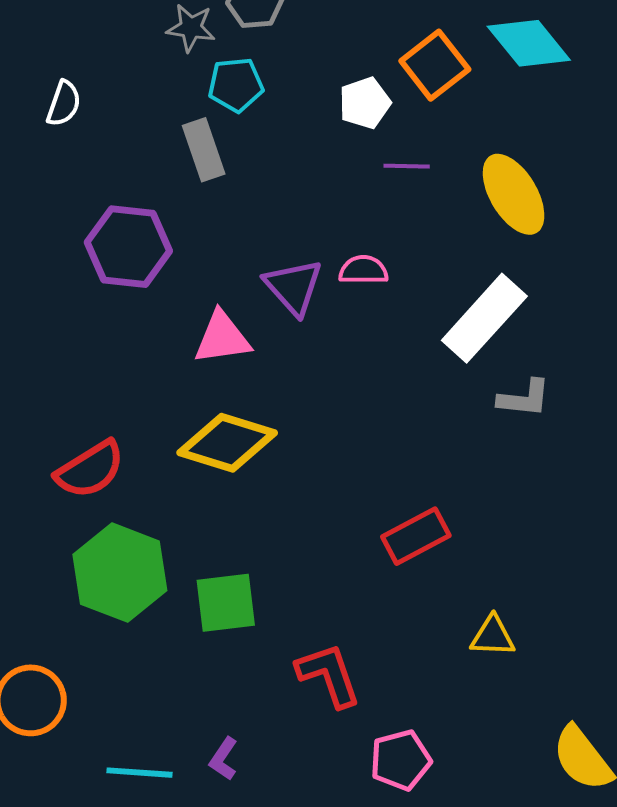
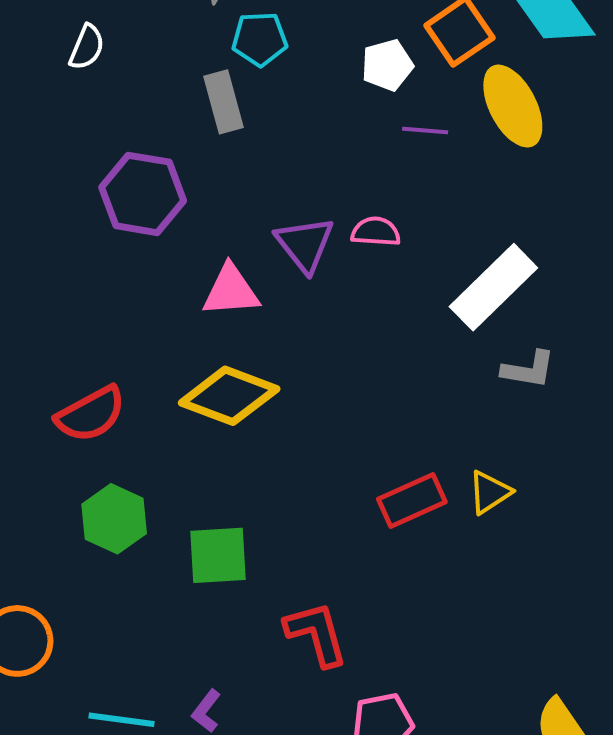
yellow ellipse: (514, 194) -> (513, 106), moved
green hexagon: (120, 573) -> (114, 519), size x0.7
yellow triangle: (493, 636) -> (490, 492), moved, turned -39

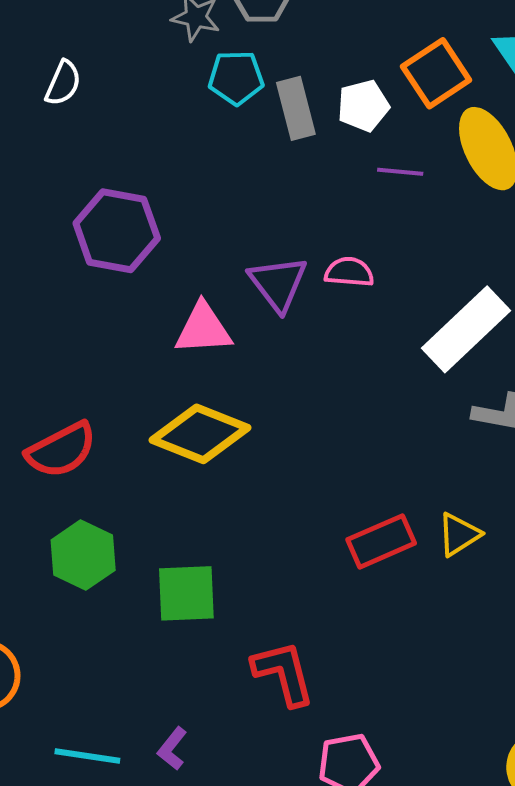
gray rectangle: (224, 102) -> (296, 108), moved

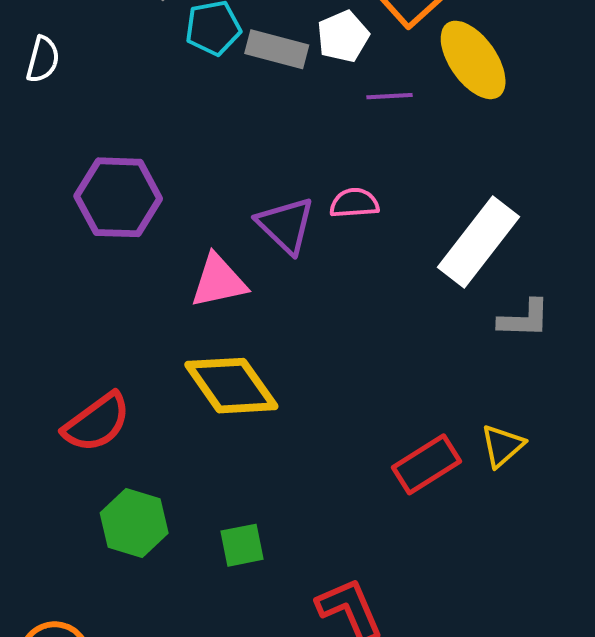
gray rectangle: (296, 108) -> (277, 49), turned -52
yellow diamond: (200, 434) -> (231, 386), turned 42
green square: (186, 593) -> (242, 545), size x0.7

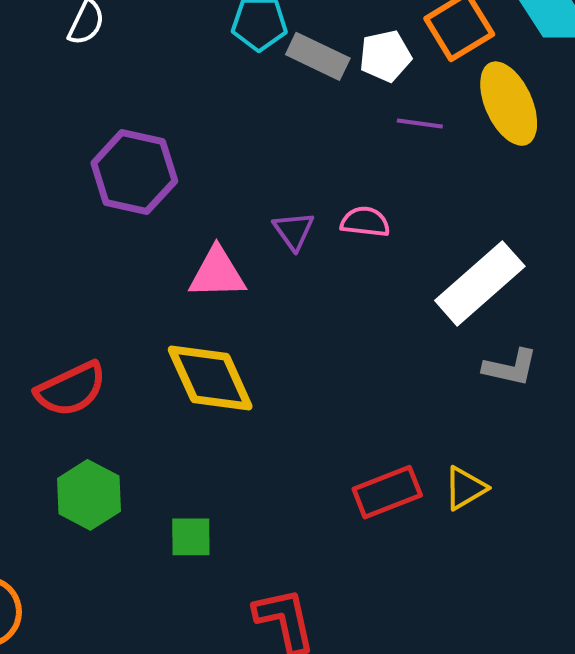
purple triangle: (286, 225) -> (294, 231), size x0.7

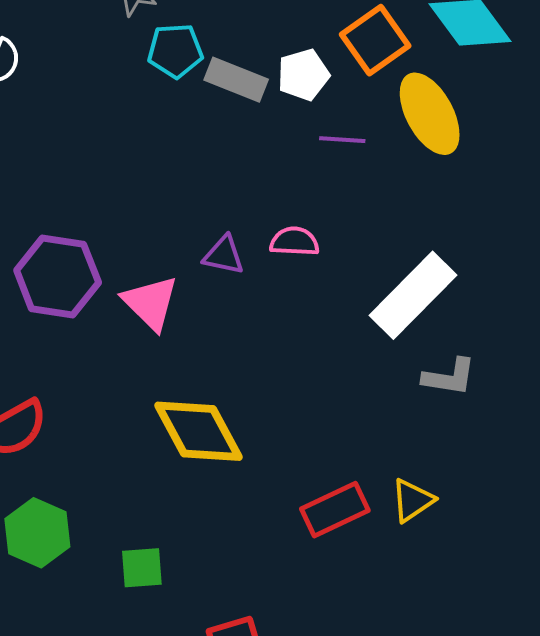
purple hexagon: (134, 172) -> (58, 276), moved
purple triangle: (294, 231) -> (224, 255), turned -39
pink triangle: (217, 273) -> (150, 303), turned 50
yellow diamond: (210, 378) -> (198, 431), moved

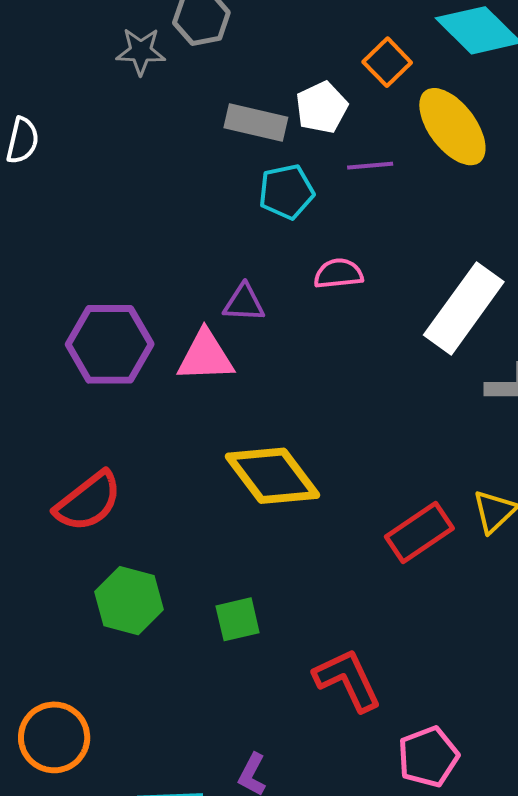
orange square: (375, 40) -> (387, 62), size x0.7
cyan pentagon: (175, 51) -> (286, 192), moved
purple triangle: (224, 255) -> (244, 303), moved
pink triangle: (150, 303) -> (205, 356), turned -38

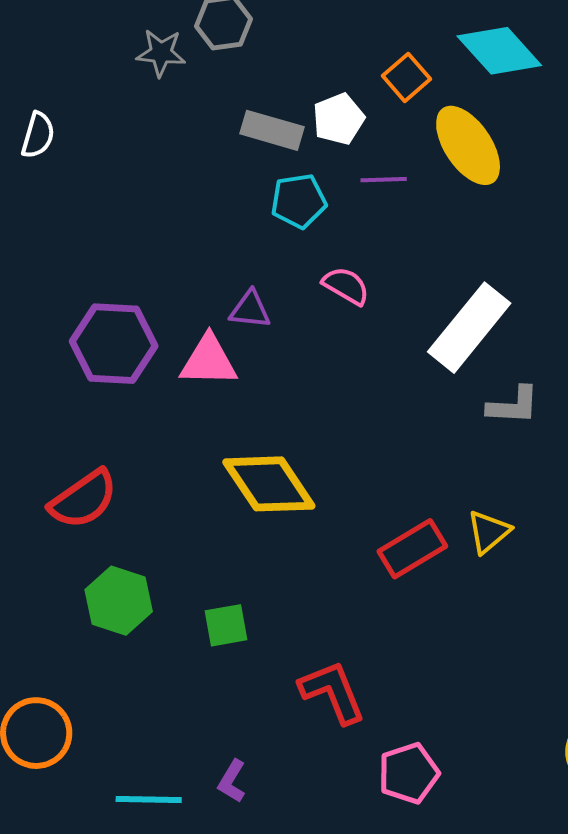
pink semicircle: (338, 274) -> (346, 286), turned 33

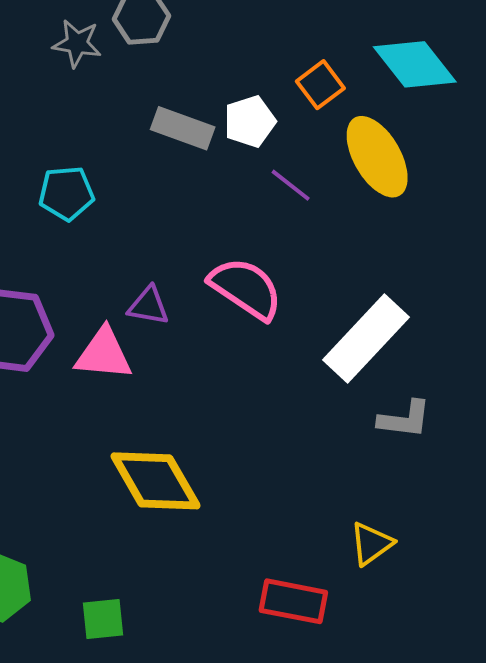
purple line: (384, 180) -> (291, 185), turned 36
cyan pentagon: (299, 201) -> (66, 193), moved
pink semicircle: (346, 286) -> (246, 288), size x1.6
red rectangle: (412, 549) -> (293, 601), moved, turned 38

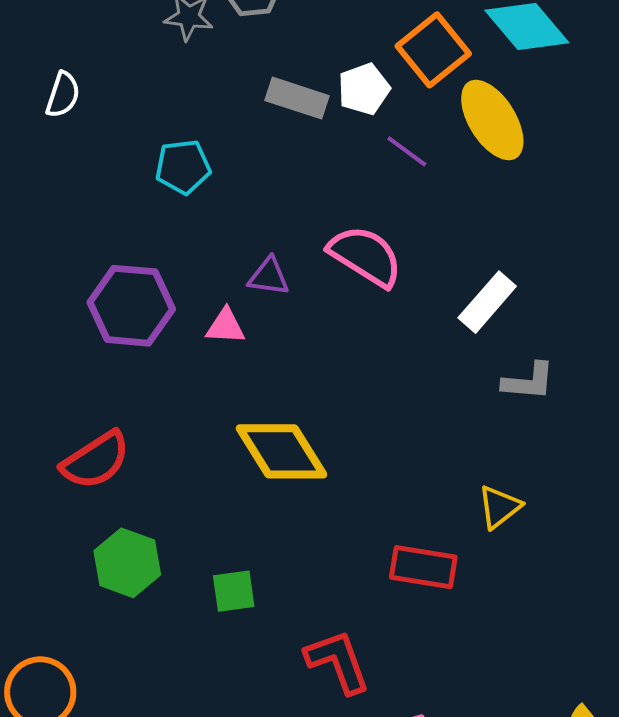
orange square: (320, 85) -> (433, 50), size x1.5
white rectangle: (366, 339) -> (487, 302), size x0.7
pink triangle: (104, 354) -> (226, 326), size x0.7

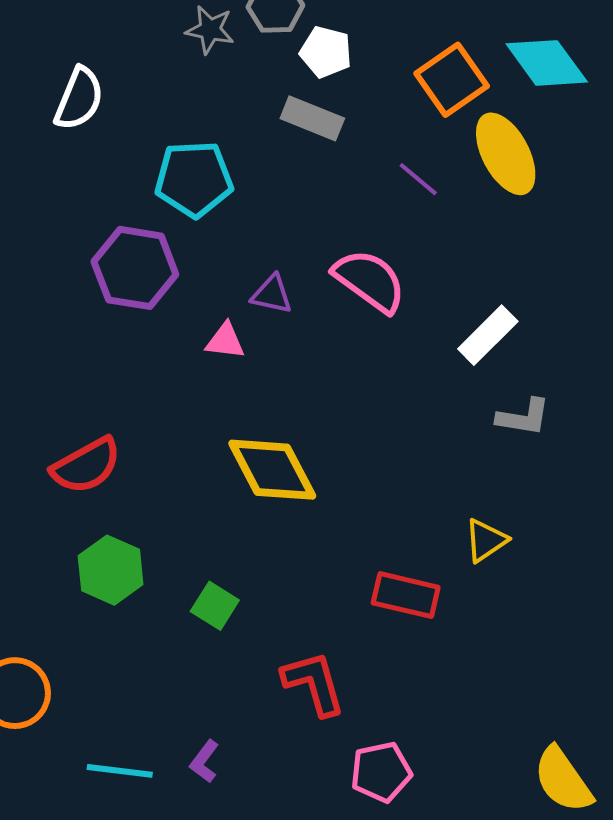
white pentagon: (364, 89) -> (326, 52), moved, turned 30
white semicircle: (63, 95) -> (79, 99), size x1.4
cyan pentagon: (183, 167) -> (194, 179), size x1.4
purple hexagon: (131, 306) -> (135, 268), moved
green square: (234, 591) -> (215, 606), turned 36

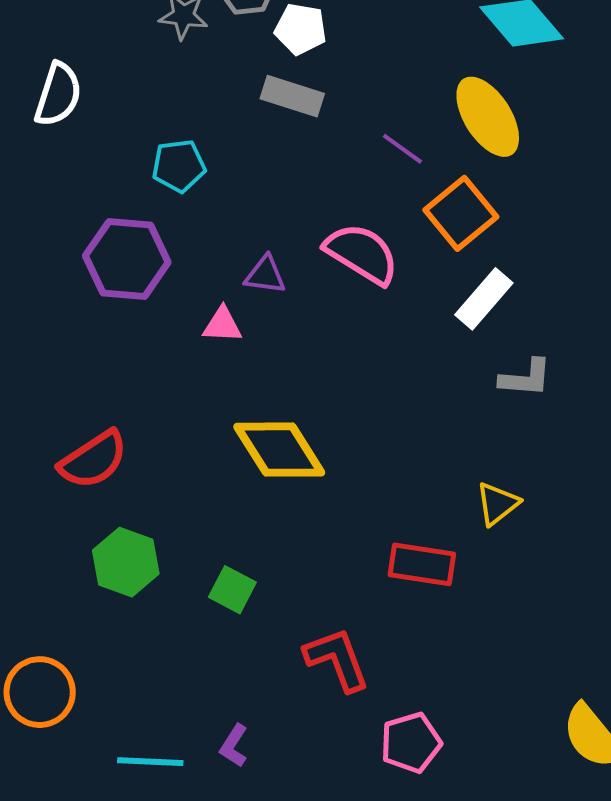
orange square: (452, 80) -> (461, 213), moved
cyan pentagon: (194, 179) -> (179, 166), size x0.7

